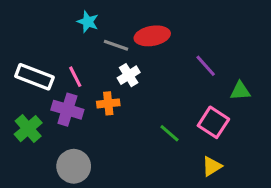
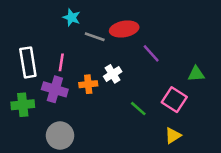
purple line: (206, 66) -> (151, 53), moved
white cross: (129, 75) -> (113, 74), moved
white rectangle: (34, 77) -> (28, 62), turned 60
pink line: (75, 77) -> (61, 62), turned 36
green cross: (28, 129) -> (23, 105), turned 35

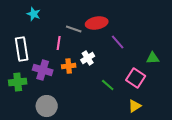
cyan star: (72, 17) -> (34, 14), moved
pink line: (61, 62) -> (59, 43), moved

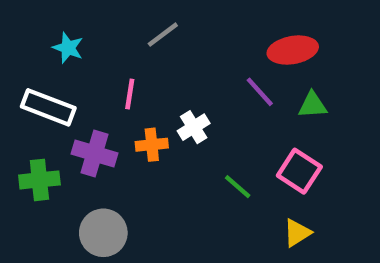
cyan star: (34, 14) -> (68, 48), moved
red ellipse: (97, 23) -> (293, 50), moved
gray line: (74, 29) -> (163, 35), moved, turned -56
white rectangle: (22, 49) -> (48, 107), turned -60
green triangle: (153, 58) -> (313, 105), moved

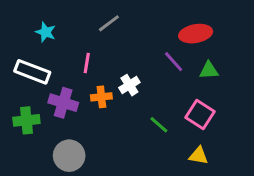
yellow triangle: (297, 233) -> (199, 156), turned 42

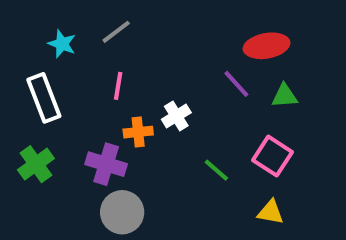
gray line: (109, 23) -> (116, 32), moved
white rectangle: (32, 72) -> (44, 98), turned 48
purple cross: (63, 103) -> (106, 164), moved
green cross: (26, 120) -> (36, 164), turned -30
gray circle: (69, 156) -> (122, 212), moved

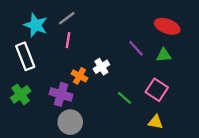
cyan star: (62, 44) -> (36, 25), size x1.5
red ellipse: (267, 46) -> (167, 26), moved, turned 30
pink line: (118, 86) -> (68, 40), moved
orange cross: (138, 132) -> (79, 76), turned 35

